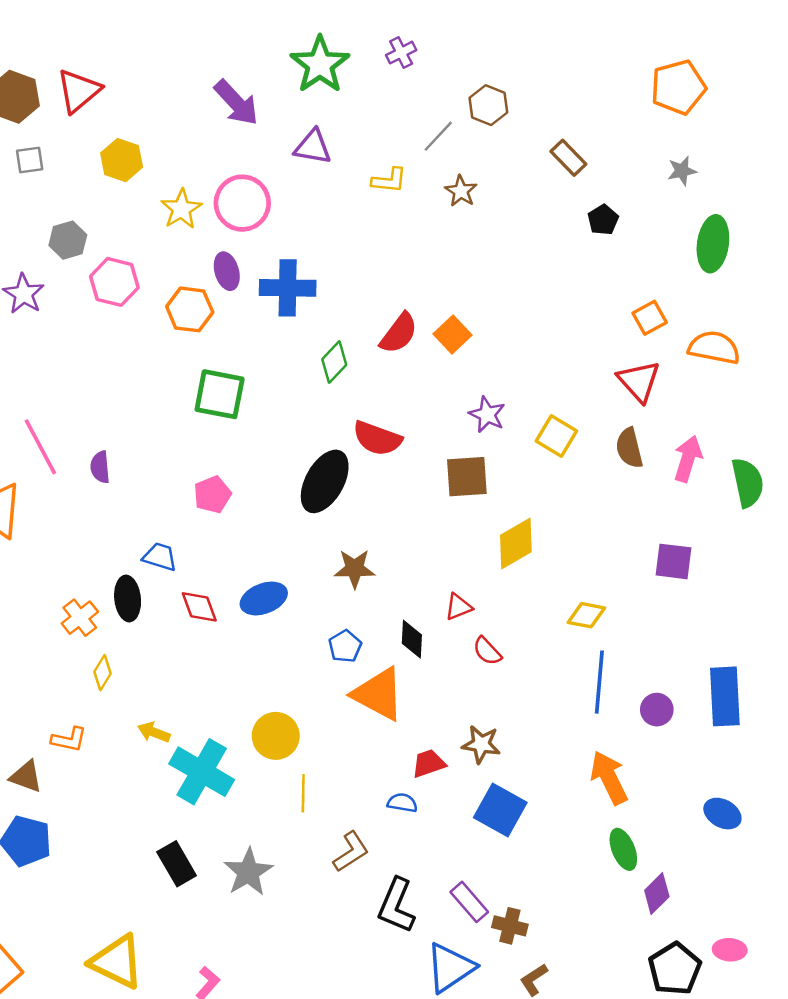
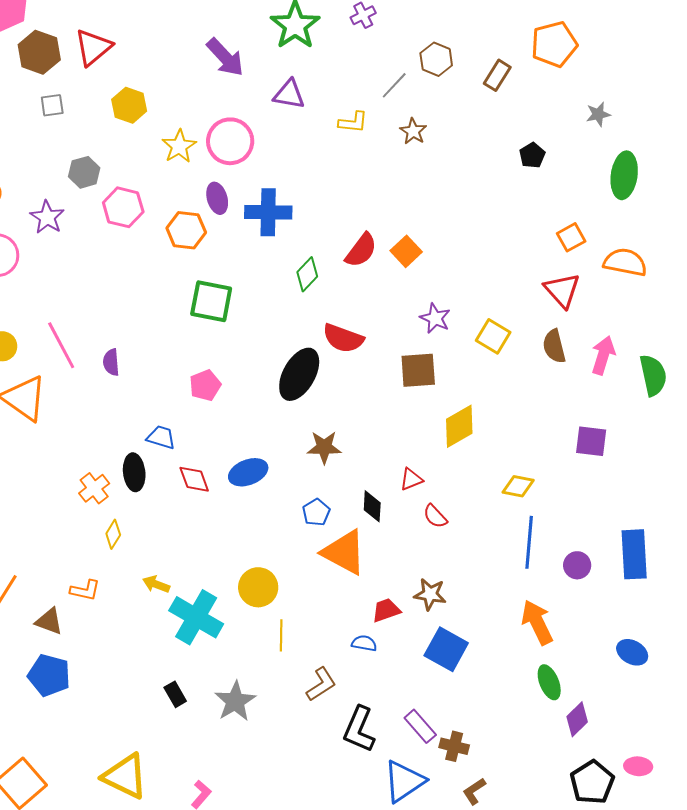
orange pentagon: (678, 87) -> (554, 44), moved
brown rectangle: (568, 158) -> (497, 75), moved, turned 76
black rectangle: (177, 864) -> (175, 694), size x0.7

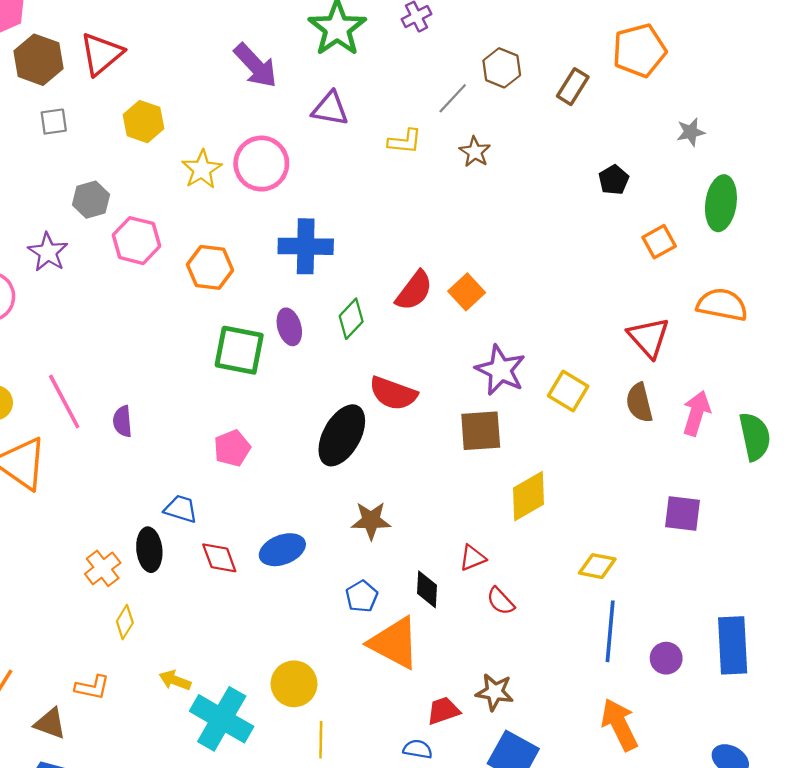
purple ellipse: (217, 198) -> (289, 327), moved
orange square: (571, 237) -> (659, 242), moved
purple star: (435, 318) -> (500, 370), size x1.4

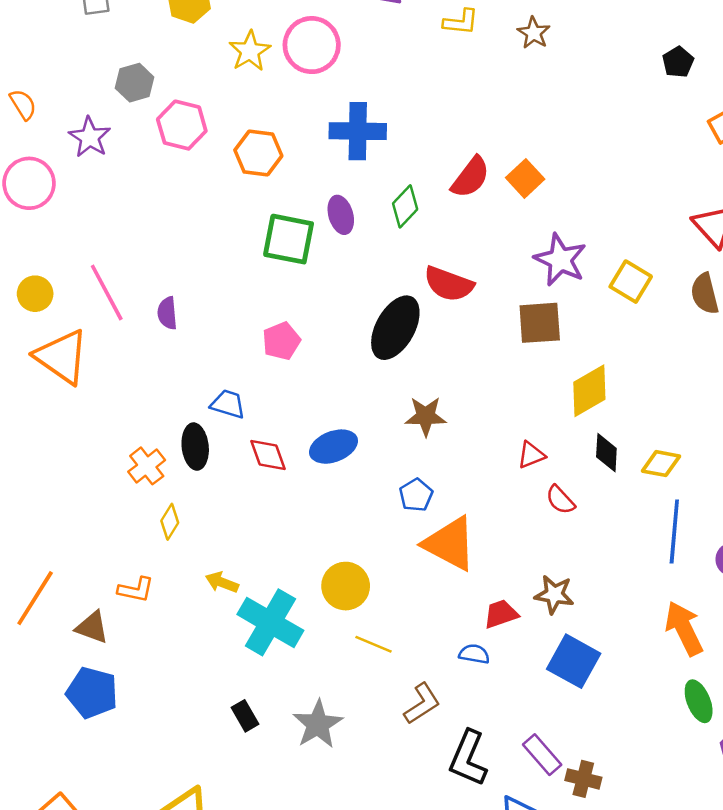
black diamond: (427, 589) -> (606, 453), moved
yellow line: (321, 740) -> (374, 644), turned -68

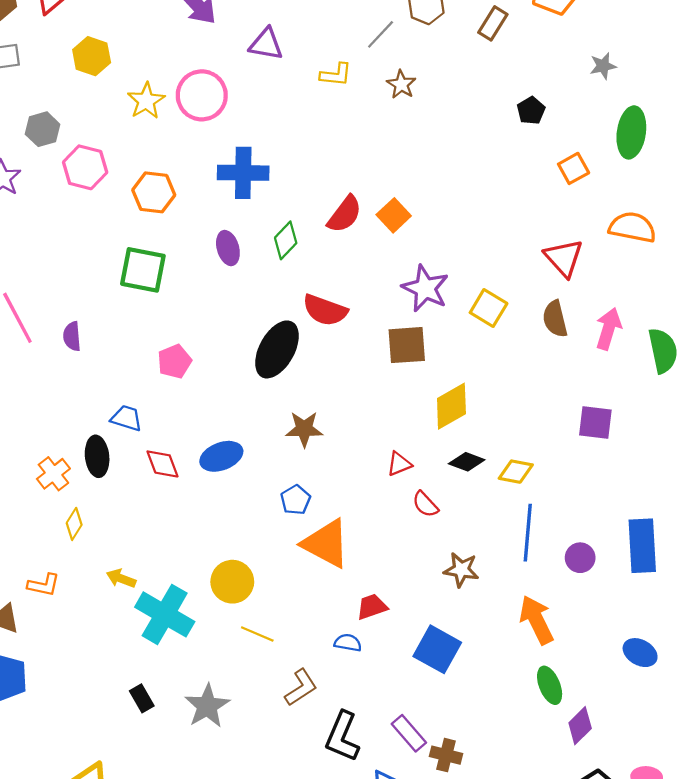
green square: (289, 239) -> (143, 270), moved
black diamond: (606, 453) -> (467, 462), turned -72
brown star: (554, 595) -> (461, 570), moved

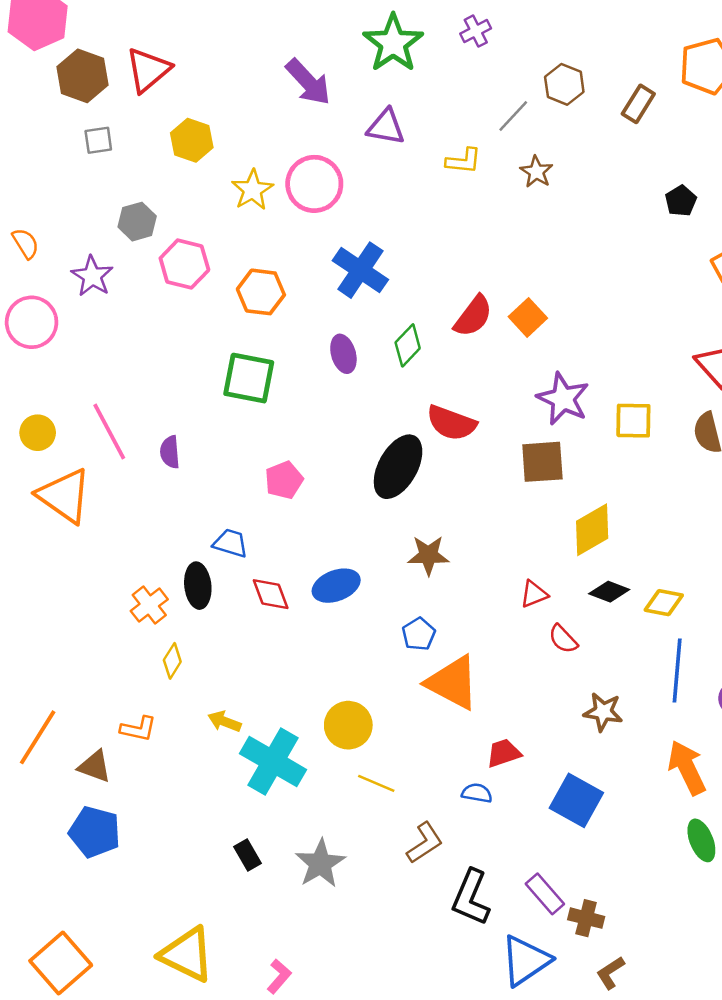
blue cross: (243, 173) -> (360, 270), turned 33
yellow square: (489, 308) -> (633, 421), turned -30

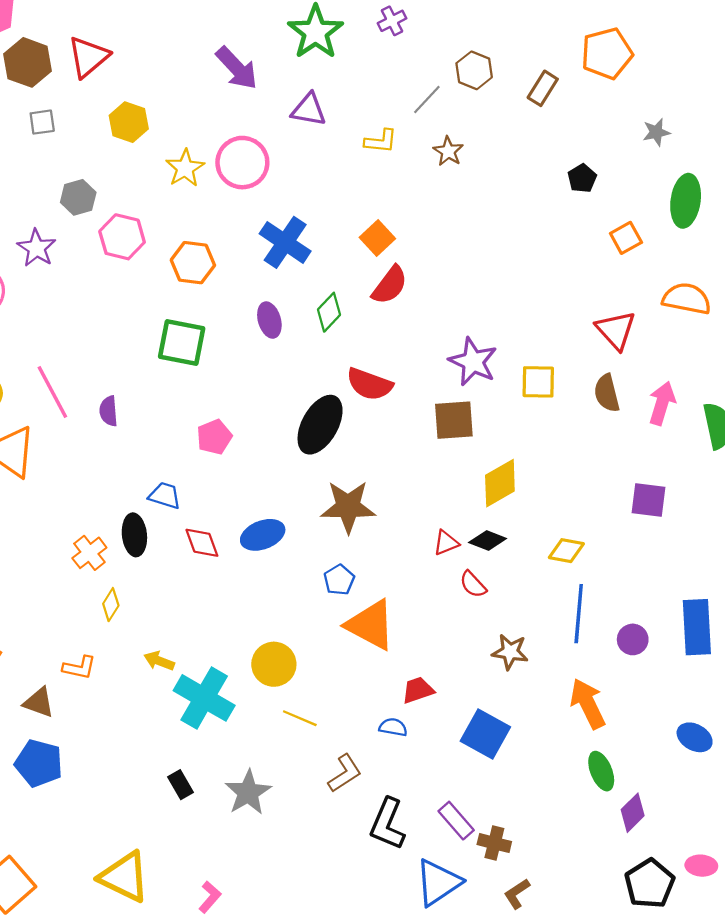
orange square: (528, 317) -> (377, 238), moved
brown star: (428, 555) -> (348, 507), size x1.4
black diamond: (609, 592) -> (488, 540), moved

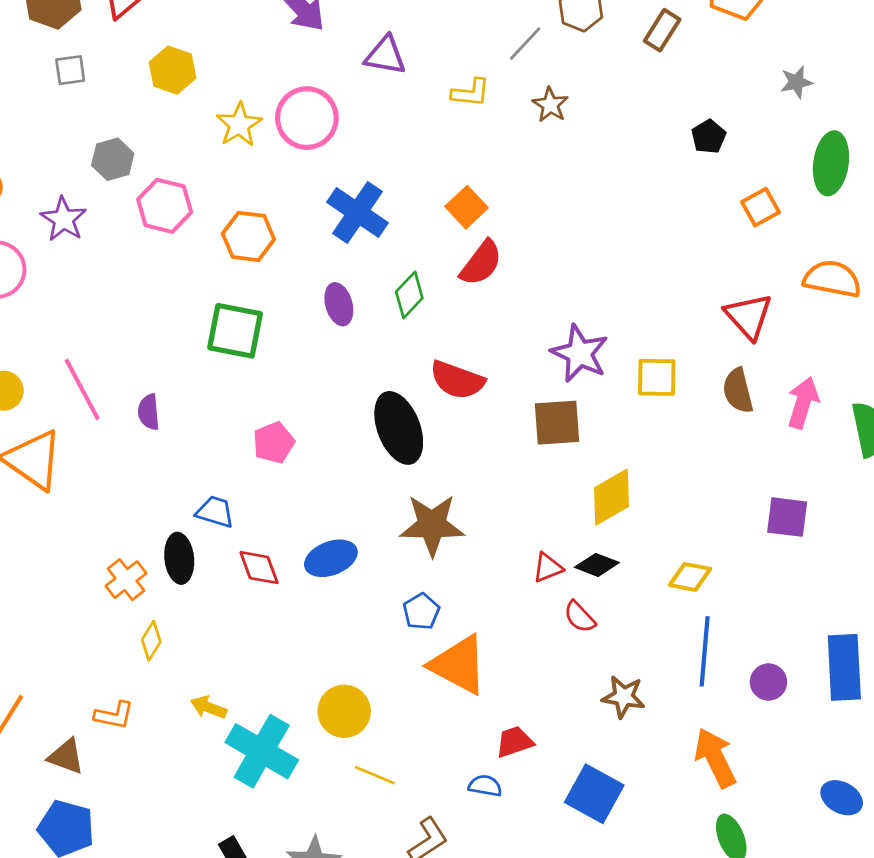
black ellipse: (320, 425) -> (399, 428), turned -50

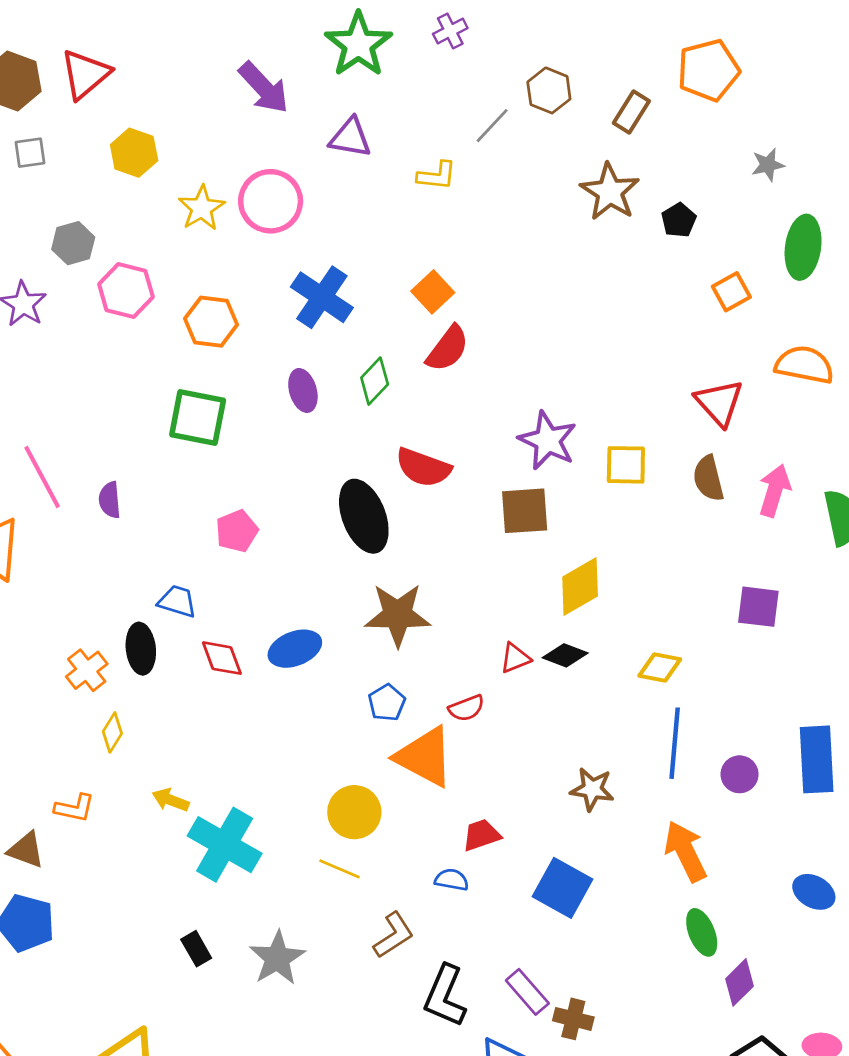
brown star: (550, 105) -> (610, 192), moved, size x1.6
red semicircle: (580, 617) -> (467, 708), moved, turned -68
yellow circle: (344, 711) -> (354, 812), moved

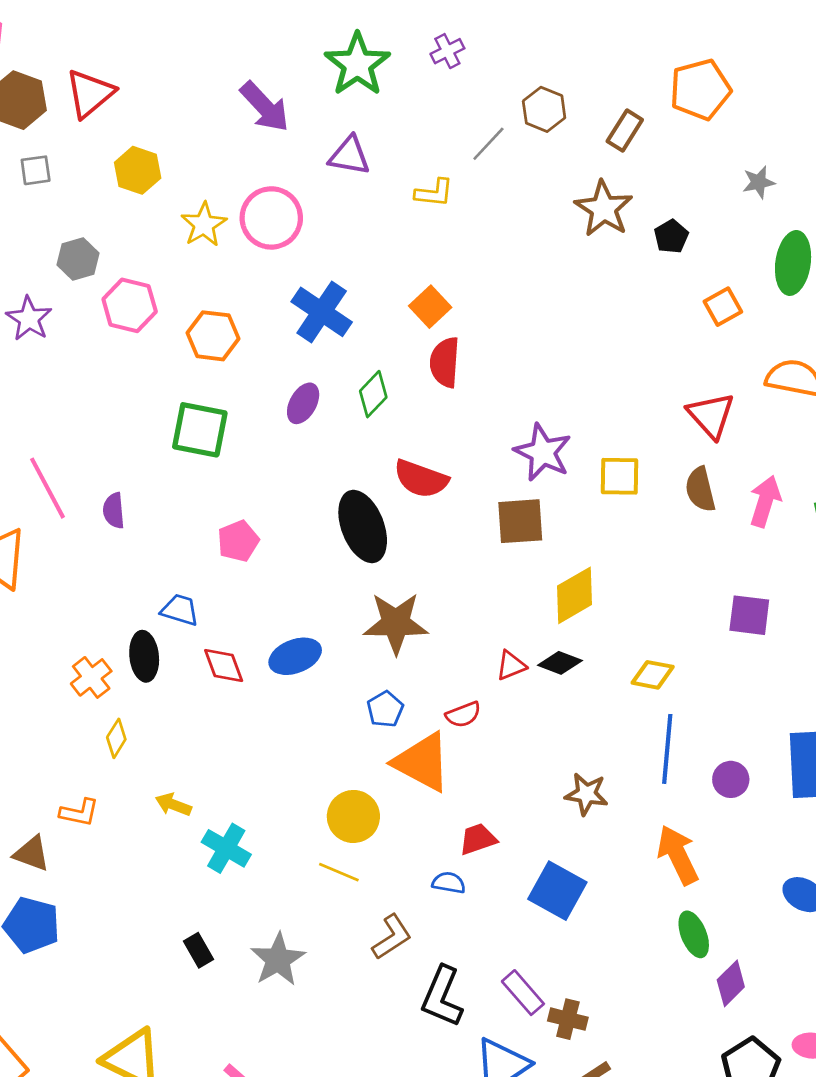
red semicircle: (448, 349) -> (445, 362), turned 147
purple ellipse: (303, 390) -> (303, 403), turned 45
cyan cross: (225, 845) -> (226, 848), size x0.7

